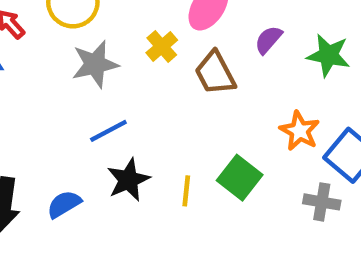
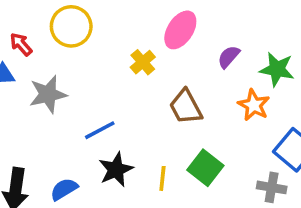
gray star: (95, 64) -> (48, 94), moved
brown trapezoid: (215, 73) -> (186, 107), moved
orange star: (300, 131) -> (254, 105), moved

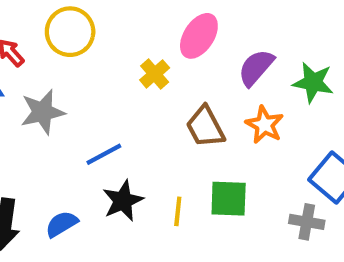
purple semicircle: (229, 57) -> (256, 68), size x1.4
orange star: (254, 105) -> (264, 125), moved
green square: (205, 168) -> (229, 199), turned -36

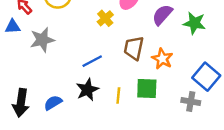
orange star: (264, 125) -> (162, 59), moved
brown trapezoid: (205, 127) -> (134, 48), turned 40
blue line: (104, 154) -> (92, 61), moved

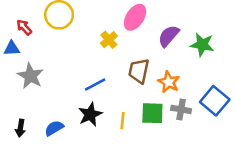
gray star: (42, 40) -> (30, 76), moved, turned -30
gray cross: (191, 102) -> (181, 109), moved
black arrow: (21, 103) -> (20, 128), size x0.6

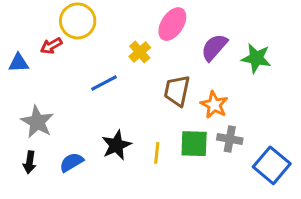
red arrow: (24, 27) -> (51, 46), moved, turned -77
gray star: (30, 76) -> (37, 122), moved
blue line: (95, 85) -> (104, 83), moved
blue square: (215, 101) -> (272, 165), moved

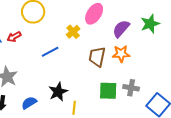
red arrow: (51, 46) -> (14, 37), moved
green star: (256, 58) -> (150, 24), moved, turned -30
orange star: (214, 105) -> (121, 54), moved, turned -30
yellow line: (157, 153) -> (74, 108), moved

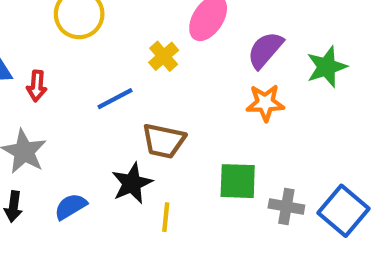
green star: (150, 24) -> (327, 67), moved
red arrow: (14, 37) -> (37, 86), moved, turned -56
brown trapezoid: (97, 57) -> (164, 141), moved, turned -90
gray cross: (131, 88) -> (286, 206), moved

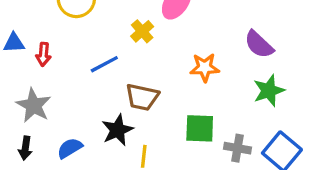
purple semicircle: (265, 50) -> (259, 44), moved, turned -88
green star: (327, 67) -> (269, 91), moved
orange star: (265, 103) -> (205, 68), moved

